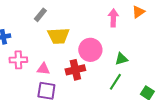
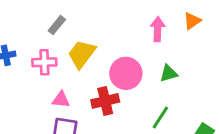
yellow trapezoid: (58, 36) -> (82, 54), turned 130
green triangle: (121, 59) -> (169, 73), moved
pink cross: (18, 60) -> (44, 62), moved

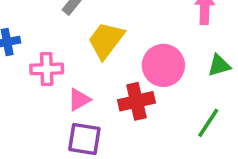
pink cross: (44, 62) -> (47, 69), moved
pink triangle: (61, 100) -> (79, 100), turned -36

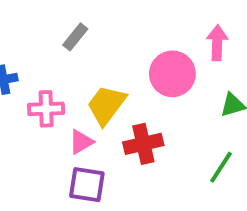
yellow trapezoid: (106, 40) -> (106, 105), moved
pink circle: (163, 65) -> (172, 74), moved

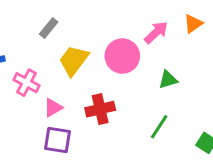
pink arrow: (217, 43) -> (156, 32), turned 45
yellow trapezoid: (106, 105) -> (74, 60), moved
pink cross: (46, 109) -> (26, 83), turned 30

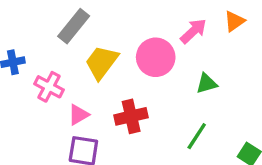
gray rectangle: (49, 28) -> (74, 26), size x1.5

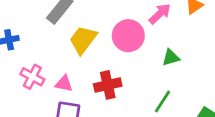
pink cross: (49, 87) -> (32, 77), moved
pink triangle: (79, 115) -> (64, 84), turned 42

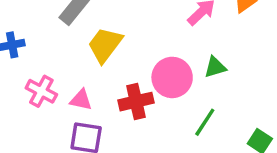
pink circle: (128, 36) -> (172, 77), moved

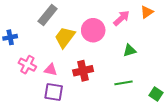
pink circle: (172, 77) -> (93, 30), moved
green line: (205, 122) -> (124, 83), turned 48

